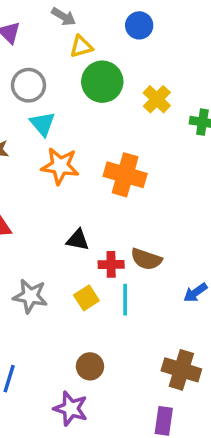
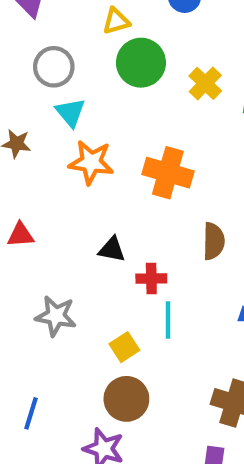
brown semicircle: (146, 259) -> (214, 241), moved, turned -108
yellow square: (86, 298) -> (124, 347), moved
brown circle: (90, 366) -> (126, 399), size x1.4

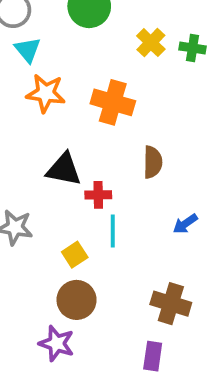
yellow cross: (205, 83) -> (151, 43), moved
black triangle: (112, 249) -> (64, 169), size x1.5

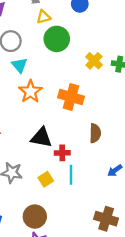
orange star: (46, 93) -> (30, 92), turned 30
yellow square: (75, 255) -> (46, 179), moved
brown circle: (77, 300) -> (35, 217), moved

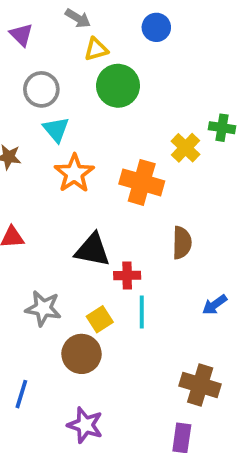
yellow cross: (94, 61) -> (185, 148), moved
brown circle: (35, 217) -> (82, 354), moved

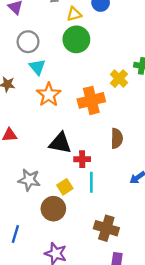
yellow triangle: (96, 49) -> (74, 14), moved
orange cross: (142, 182) -> (91, 100), turned -30
brown cross: (200, 385) -> (106, 228), moved

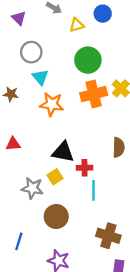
green circle: (76, 39) -> (88, 60), moved
orange star: (49, 95) -> (52, 104), turned -30
orange cross: (91, 100) -> (94, 94), moved
yellow square: (65, 187) -> (55, 177), moved

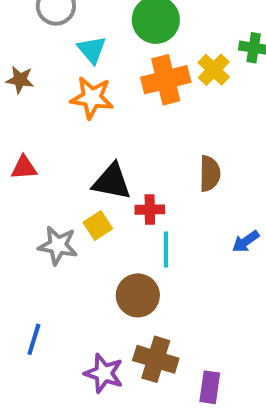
cyan triangle: (40, 77) -> (92, 50), moved
brown circle: (56, 216) -> (138, 295), moved
brown cross: (108, 236) -> (156, 359), moved

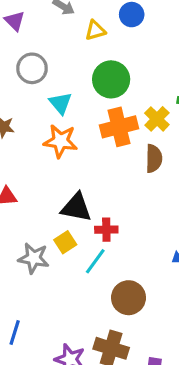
brown semicircle: (210, 174) -> (154, 158), moved
cyan line: (166, 249) -> (95, 261), moved, turned 36
brown circle: (138, 295) -> (128, 298), moved

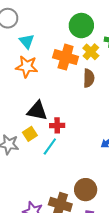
green circle: (111, 79) -> (81, 26), moved
orange cross: (119, 127) -> (66, 57), turned 30
brown circle: (128, 298) -> (86, 190), moved

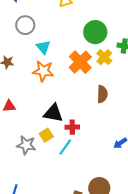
orange cross: (66, 57) -> (80, 62), turned 30
brown semicircle: (89, 78) -> (102, 94), moved

